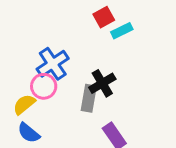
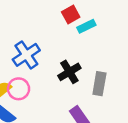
pink circle: (44, 86) -> (19, 89), moved
gray rectangle: (89, 98) -> (99, 84), moved

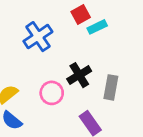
blue cross: (26, 55) -> (38, 37), moved
pink circle: (19, 89) -> (52, 93), moved

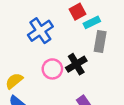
gray rectangle: (111, 87) -> (100, 41), moved
pink circle: (52, 93) -> (52, 69), moved

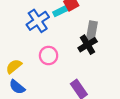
cyan rectangle: (92, 22) -> (60, 11), moved
black cross: (76, 64) -> (88, 45), moved

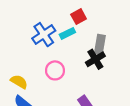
cyan rectangle: (60, 11) -> (67, 33), moved
yellow semicircle: (14, 66) -> (19, 82), turned 70

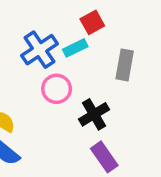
black cross: (95, 59) -> (94, 114), moved
pink circle: (55, 70) -> (57, 89), moved

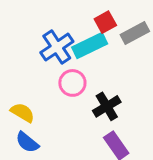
cyan rectangle: (75, 48) -> (90, 45), size x1.5
gray rectangle: (125, 65) -> (135, 33), moved, turned 52

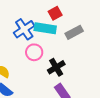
gray rectangle: (135, 33) -> (74, 32), moved
cyan rectangle: (90, 45) -> (45, 28), turned 35

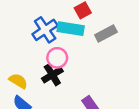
black cross: (56, 67) -> (52, 75), moved

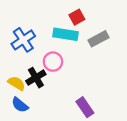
blue cross: (45, 30) -> (23, 40), moved
black cross: (52, 75) -> (36, 78), moved

